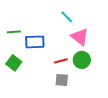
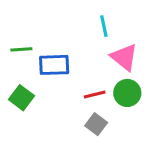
cyan line: (67, 17) -> (104, 26), turned 32
gray square: (62, 80) -> (96, 124), turned 32

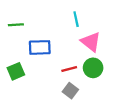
green line: (21, 49) -> (16, 25), moved
green square: (21, 98) -> (16, 71), turned 30

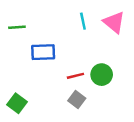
pink triangle: (91, 42) -> (114, 22), moved
green square: (16, 71) -> (17, 103), moved, turned -30

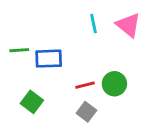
green line: (17, 27) -> (19, 50), moved
green square: (17, 103) -> (32, 102), moved

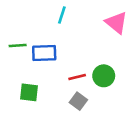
cyan line: (93, 24) -> (62, 15), moved, turned 30
green square: (32, 102) -> (29, 92), turned -30

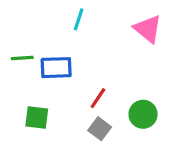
green circle: (104, 76) -> (143, 114), moved
red line: (77, 77) -> (98, 98), turned -42

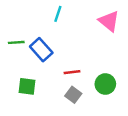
blue rectangle: (56, 68) -> (41, 50), turned 50
red line: (98, 98) -> (72, 72), turned 49

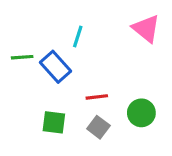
cyan line: (58, 14) -> (78, 36), moved
green square: (27, 86) -> (54, 122), moved

